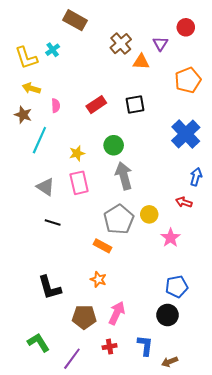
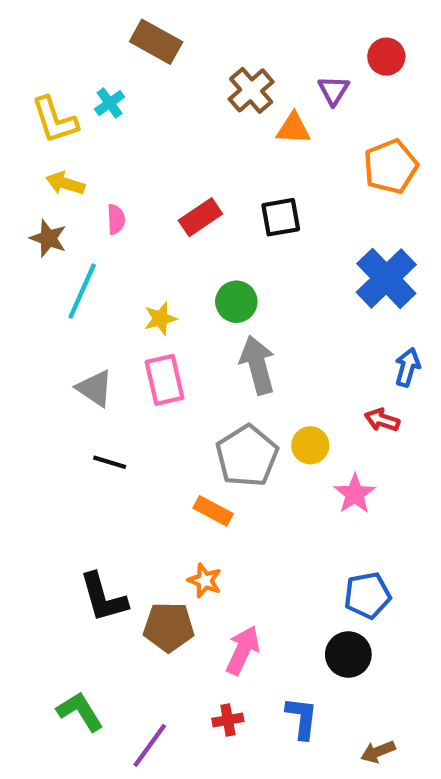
brown pentagon: (84, 317) -> (169, 627), moved
brown arrow: (170, 362) -> (378, 752), moved

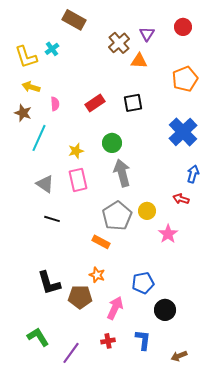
purple triangle: (334, 90) -> (147, 34), moved
blue pentagon: (367, 595) -> (143, 283), moved

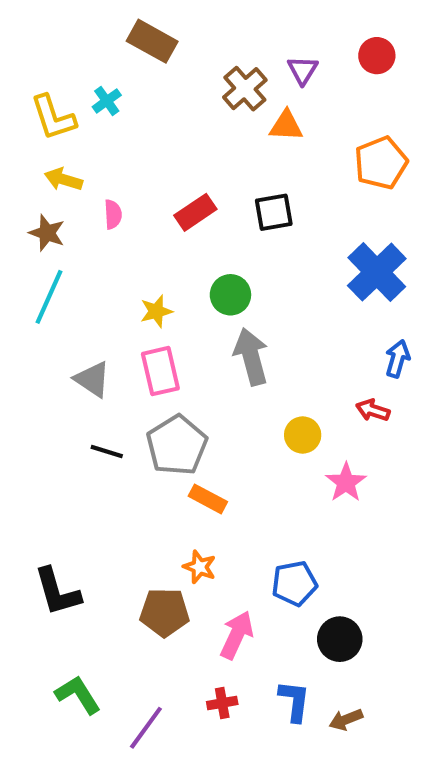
cyan line: (39, 138) -> (49, 297), moved
gray pentagon: (117, 216) -> (177, 445), moved
black L-shape: (49, 283) -> (57, 592), moved
brown arrow: (179, 356) -> (346, 720), moved

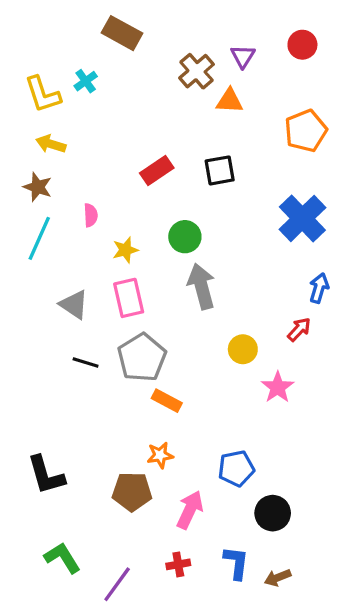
pink semicircle: (113, 214) -> (91, 215), moved
red arrow: (373, 410) -> (299, 329), turned 115
orange star: (200, 567) -> (160, 455), turned -30

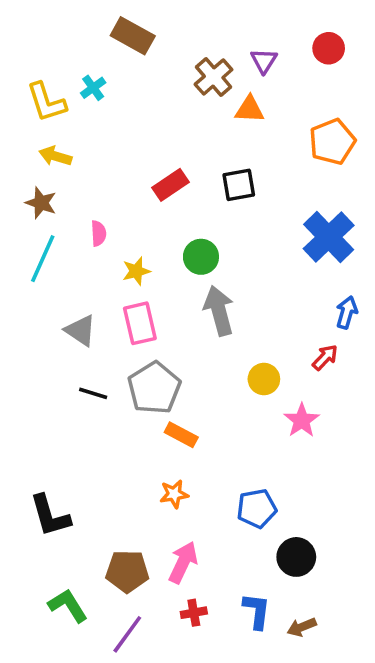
brown pentagon: (132, 492) -> (127, 571), moved
pink arrow: (190, 510) -> (183, 562), moved

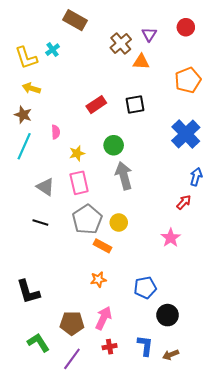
yellow circle: (264, 379) -> (119, 223), moved
black line: (93, 393) -> (40, 223), moved

